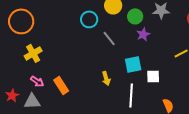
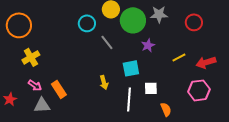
green circle: (135, 16) -> (133, 20), size x1.6
purple star: (143, 34) -> (148, 45), moved
white square: (153, 76) -> (151, 88), moved
gray triangle: (32, 101) -> (42, 105), moved

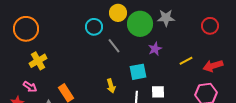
red circle: (194, 22) -> (210, 26), moved
pink arrow: (35, 85) -> (30, 87), moved

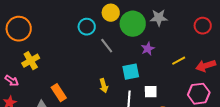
pink arrow: (30, 87) -> (12, 81), moved

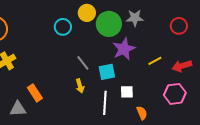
gray line: (107, 46) -> (83, 63), moved
purple star: (148, 49) -> (124, 49), size x1.6

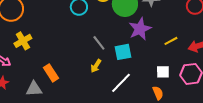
yellow arrow: (80, 86) -> (96, 66), turned 48
white square: (127, 92) -> (163, 72), moved
white line: (105, 103) -> (121, 83), turned 40

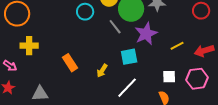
yellow cross: (23, 41) -> (29, 46), turned 30
gray line: (99, 43) -> (115, 27), moved
orange rectangle: (51, 73) -> (70, 63), moved

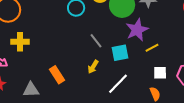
gray line: (115, 27) -> (96, 41), moved
yellow line: (177, 46) -> (152, 48), moved
orange rectangle: (70, 63) -> (57, 75), moved

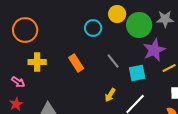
yellow arrow: (93, 67) -> (110, 95), moved
orange rectangle: (57, 75) -> (76, 63), moved

